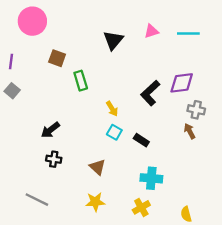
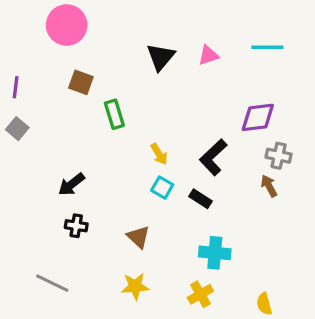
pink circle: (32, 21) -> (67, 25), moved
pink triangle: (151, 31) -> (208, 55), moved
black L-shape: (150, 93) -> (213, 157), moved

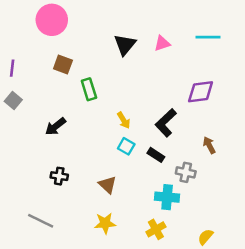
gray cross: (279, 156) -> (186, 172), moved
black arrow: (71, 184) -> (55, 126), moved
yellow semicircle: (264, 304) -> (206, 237), turned 56

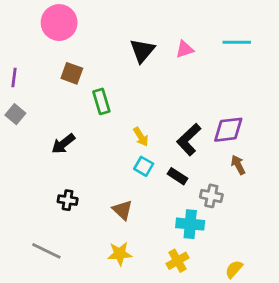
purple diamond: (201, 92) -> (228, 130), moved

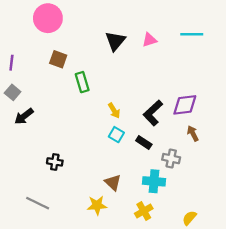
black arrow: (63, 144) -> (24, 116), moved
brown triangle: (123, 210) -> (113, 182), moved

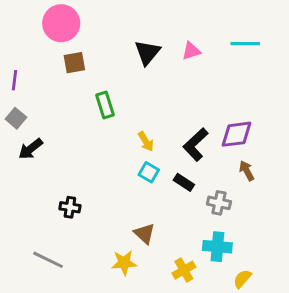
brown square: (58, 59) -> (74, 63), moved, turned -30
cyan cross: (154, 181) -> (217, 247), moved

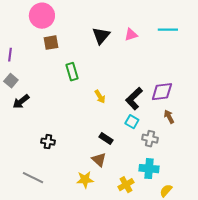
cyan square: (149, 172) -> (132, 122), moved
black rectangle: (184, 182) -> (106, 139), moved

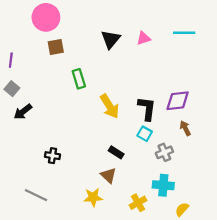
yellow arrow: (100, 97) -> (110, 106), size x1.6
black L-shape: (134, 99) -> (147, 108), turned 140
gray cross: (150, 139) -> (164, 152), turned -35

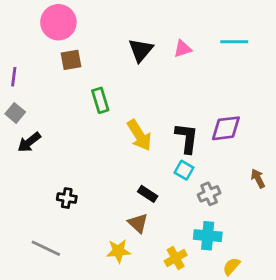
brown arrow: (185, 128) -> (258, 178), moved

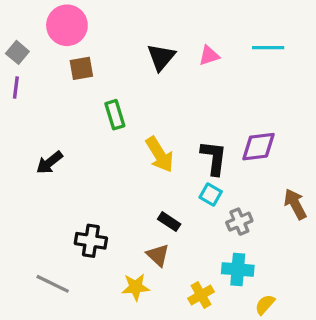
gray square: (15, 113) -> (17, 52), moved
black arrow: (29, 142) -> (49, 163), moved
brown arrow: (258, 178) -> (295, 204), size x1.4
black cross: (67, 198) -> (91, 241), moved, size x1.4

